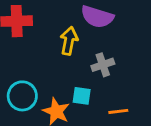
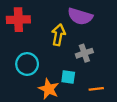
cyan circle: (22, 96) -> (27, 64), moved

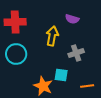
purple semicircle: (80, 16) -> (72, 19), size x0.6
cyan circle: (27, 64) -> (16, 54), moved

